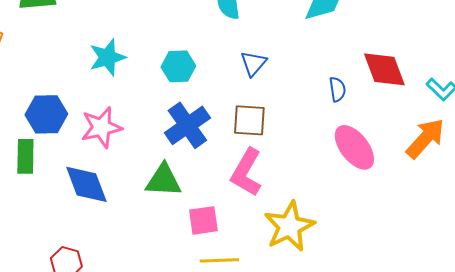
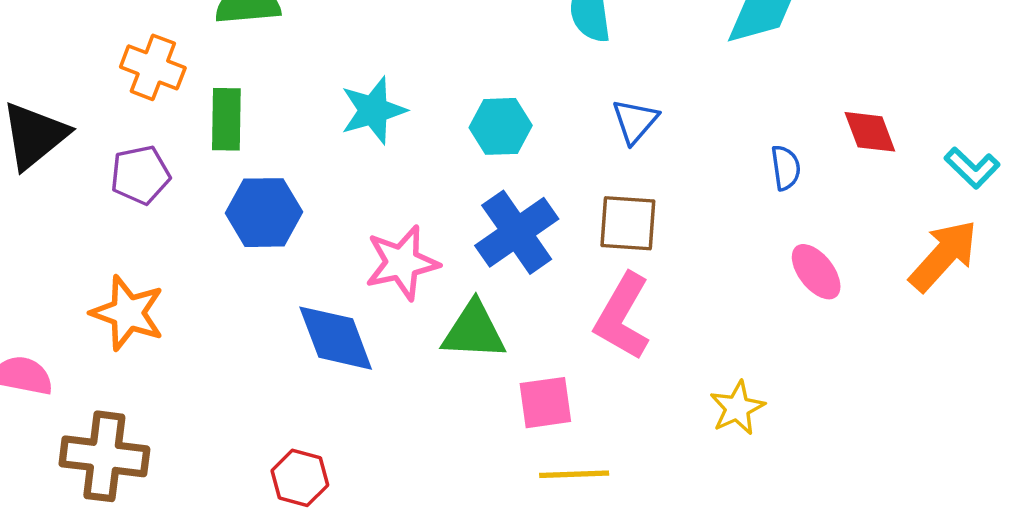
red diamond: (384, 69) -> (870, 132), size x0.7
pink star: (101, 127) -> (402, 263), moved
pink ellipse: (354, 147) -> (816, 272), size x0.7
green rectangle: (25, 156) -> (226, 119), moved
yellow star: (289, 226) -> (737, 408), moved, size x0.6

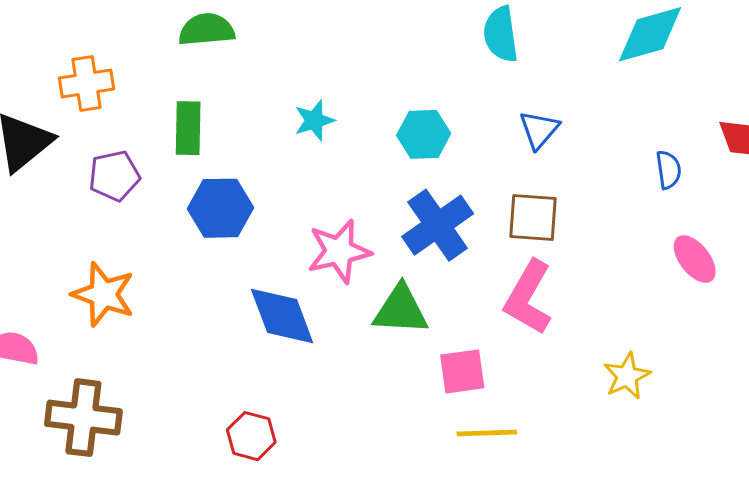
orange cross: (153, 67) -> (87, 84), moved, turned -30
cyan star: (373, 110) -> (314, 120), size x0.7

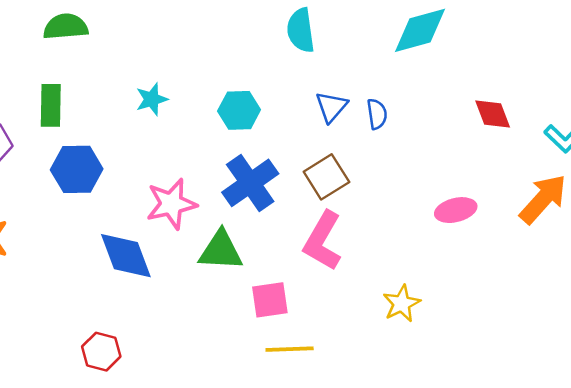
blue semicircle: (668, 170) -> (377, 114), moved
brown square: (533, 217) -> (326, 177), turned -36
pink ellipse: (695, 259) -> (456, 210), turned -66

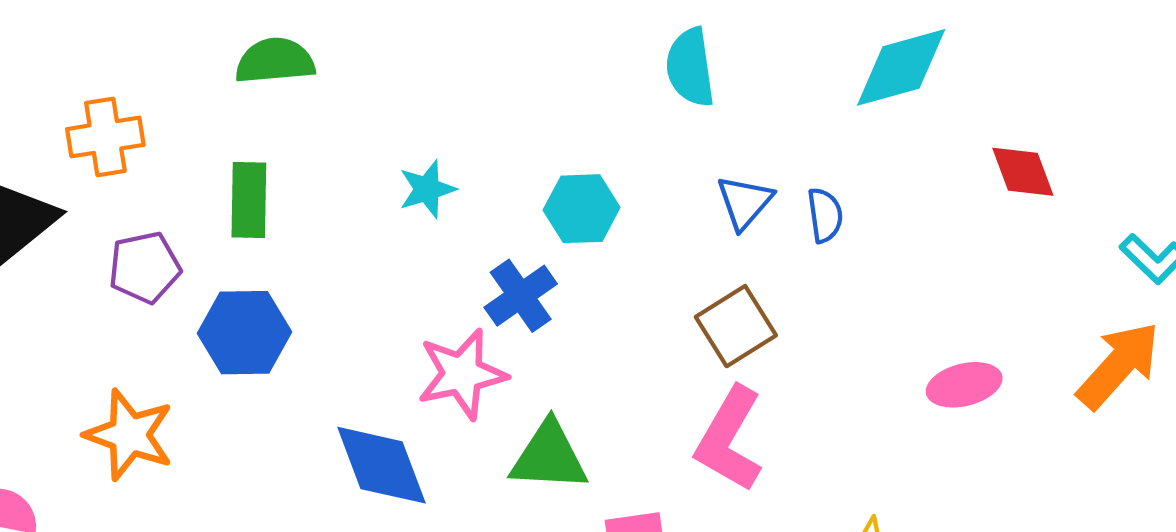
red diamond: (493, 114) -> (1023, 172), moved
blue hexagon: (77, 169) -> (245, 333), moved
blue cross: (250, 183) -> (521, 296), moved, size x0.7

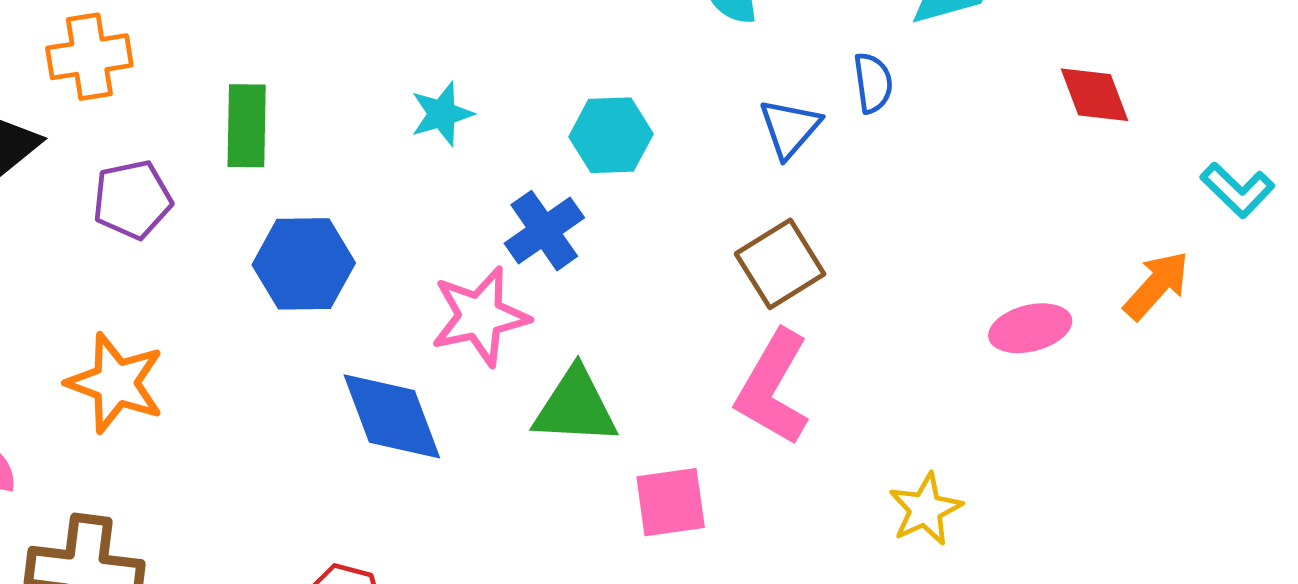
blue semicircle: (825, 215) -> (873, 83), moved
blue hexagon: (245, 333) -> (304, 264), moved
orange arrow: (1118, 365) -> (1156, 285), moved, size x0.7

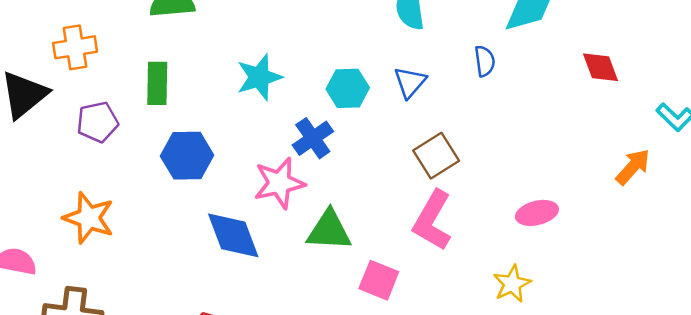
cyan star: (442, 114) -> (259, 77), size x1.4
blue triangle: (790, 128) -> (410, 82), moved
pink ellipse: (1030, 328) -> (537, 213), moved
pink square: (671, 502) -> (379, 280), turned 30

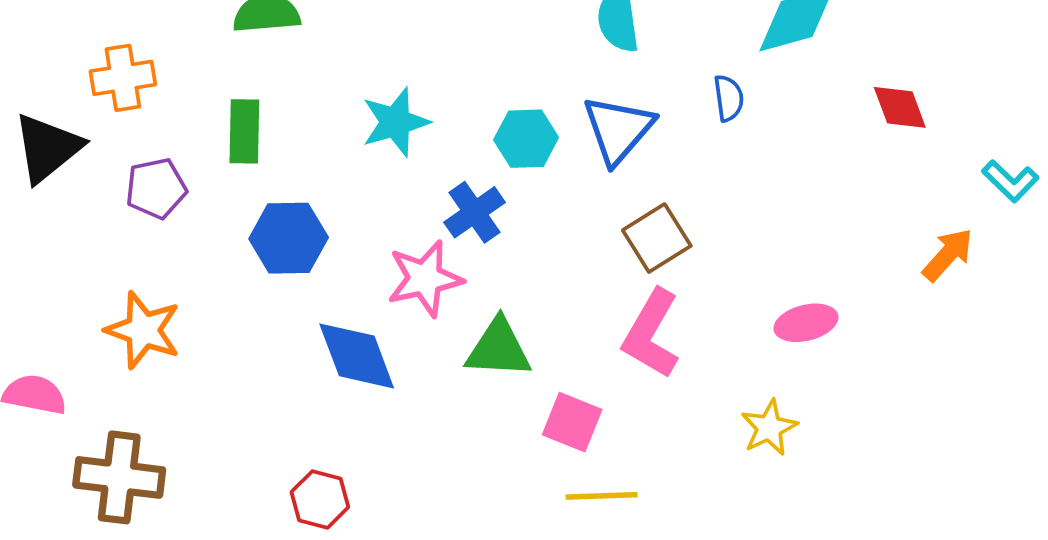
blue triangle: (410, 82) -> (618, 129), size x1.5

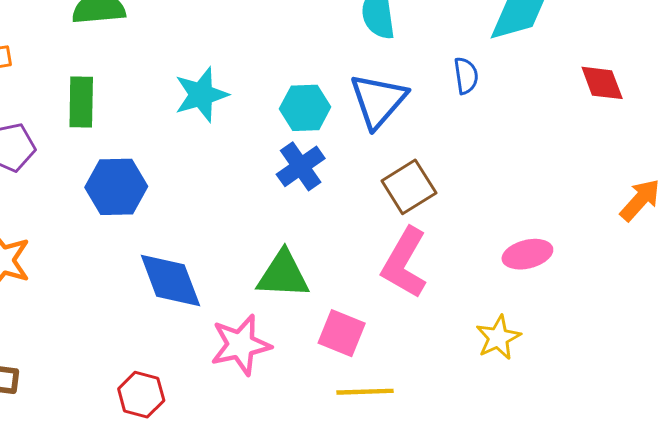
blue cross: (475, 212) -> (301, 166), moved
pink star: (425, 279) -> (241, 345), moved

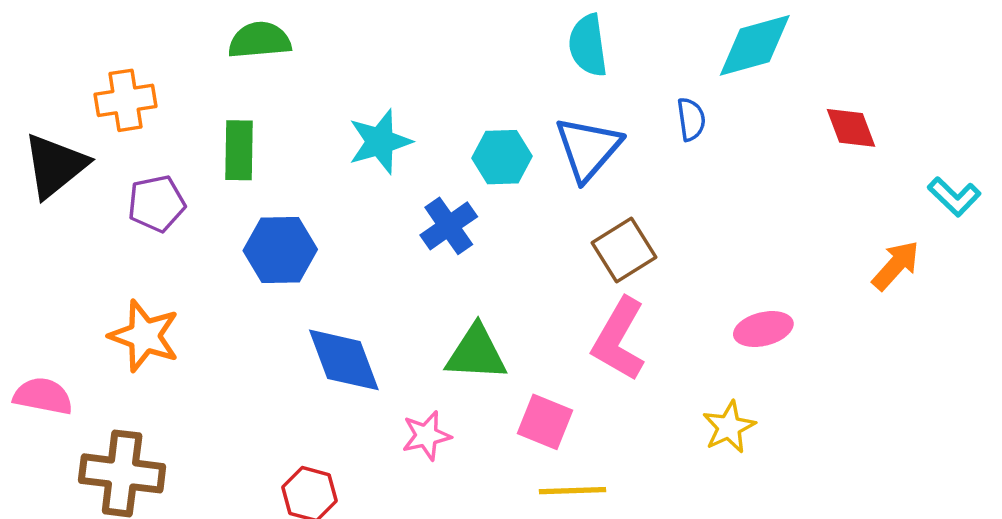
blue cross: (301, 166) -> (449, 226), moved
pink star: (241, 345) -> (426, 436), size x0.7

